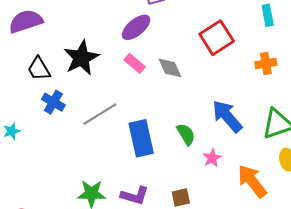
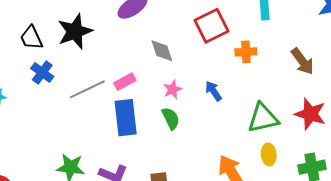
pink rectangle: (135, 63) -> (125, 82), moved, turned -75
orange cross: (266, 63) -> (246, 52), moved
blue arrow: (227, 116) -> (213, 91), moved, size x0.6
pink star: (212, 158) -> (173, 89), moved

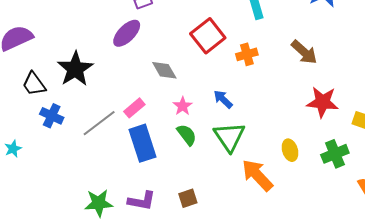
green triangle: (263, 118) -> (229, 137), moved, turned -40

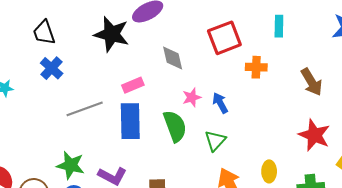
black star: (75, 69) -> (112, 34), moved, turned 30
pink star: (183, 106) -> (192, 97), moved
gray line: (99, 123) -> (85, 109), moved
green semicircle: (187, 135) -> (175, 126), size x1.4
green triangle: (229, 137) -> (215, 141), size x0.7

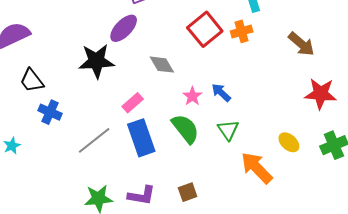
orange cross: (256, 67) -> (242, 31), moved
yellow ellipse: (269, 171) -> (289, 142), turned -30

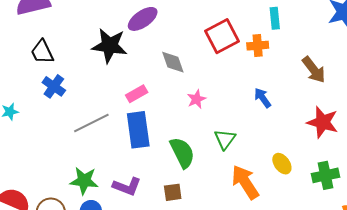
blue arrow: (221, 93) -> (263, 98), moved
green semicircle: (185, 129) -> (182, 153), moved

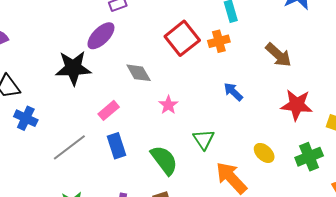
blue rectangle: (138, 130) -> (117, 146), size x0.7

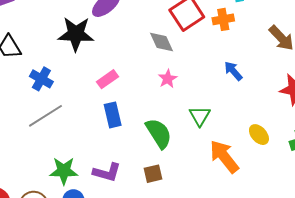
gray diamond: (139, 73) -> (161, 42), moved
blue cross: (26, 118) -> (41, 79), moved
gray line: (69, 147) -> (46, 116), moved

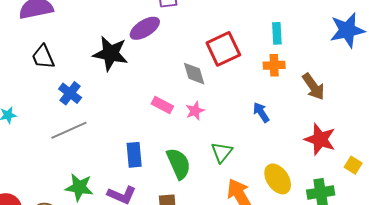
orange cross: (223, 19) -> (274, 65), moved
pink rectangle: (108, 79) -> (162, 105), moved, turned 55
blue rectangle: (113, 115) -> (134, 155), moved
yellow ellipse: (259, 135) -> (278, 179), size x1.4

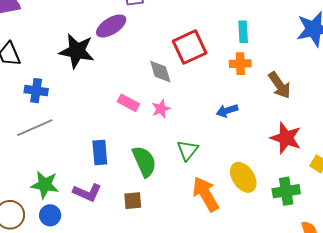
blue cross: (70, 93) -> (36, 91), turned -30
blue arrow: (261, 112) -> (227, 111), turned -75

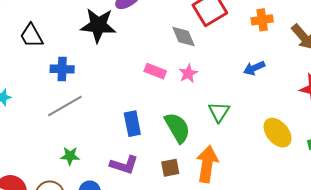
green star: (45, 185) -> (70, 156), moved, size x0.7
orange arrow: (206, 194) -> (207, 164), moved, turned 45

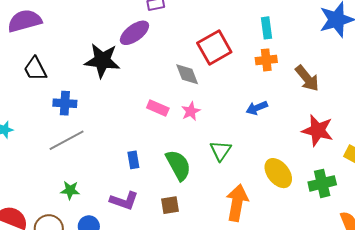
blue rectangle: (132, 124) -> (133, 160), size x0.7
orange arrow: (207, 164) -> (237, 203), moved

